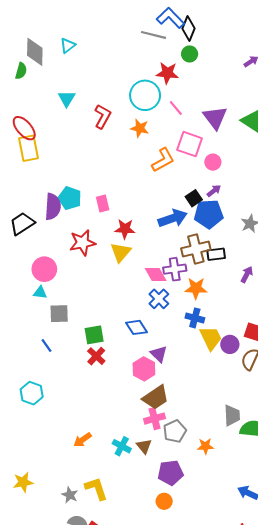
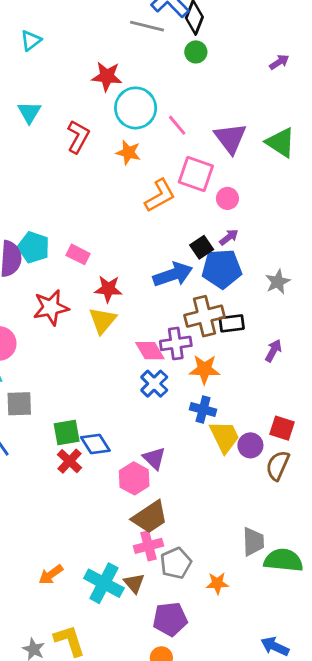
red star: (167, 73) -> (107, 76), moved
pink rectangle: (103, 203) -> (78, 254), turned -49
blue diamond: (137, 327) -> (95, 444), moved
cyan cross: (122, 446) -> (104, 583), size x1.5

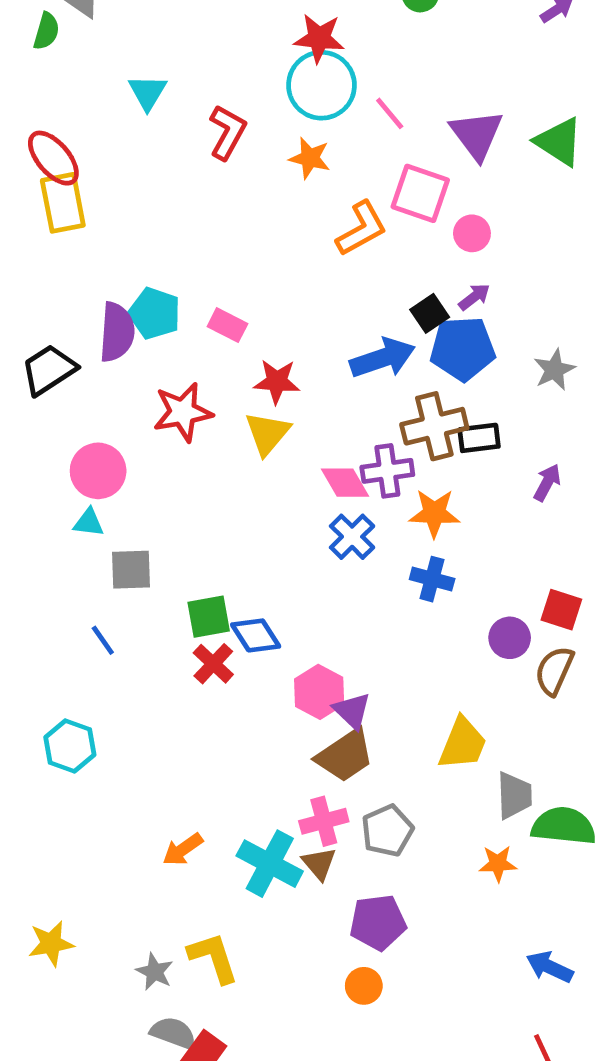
red star: (107, 76) -> (319, 38), moved
yellow trapezoid: (225, 437) -> (463, 744), moved, turned 48
purple triangle: (154, 458) -> (352, 711), moved
pink cross: (148, 546) -> (324, 821), moved
orange star: (217, 583) -> (498, 864), moved

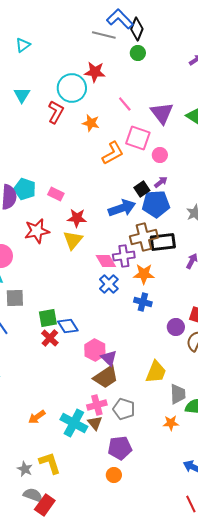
cyan circle: (321, 85) -> (72, 88), moved
black rectangle: (479, 438) -> (163, 242), size x1.4
gray pentagon: (387, 831) -> (124, 409), turned -30

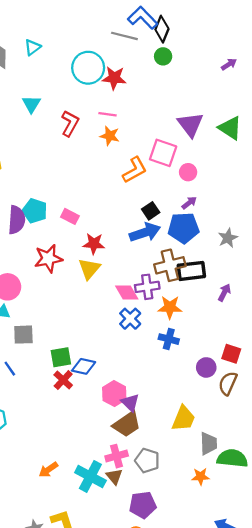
cyan circle: (72, 88) -> (88, 68), moved
pink line: (125, 104) -> (107, 114), moved, turned -42
black square: (142, 189) -> (151, 211), moved
blue diamond: (68, 326) -> (84, 366), turned -45

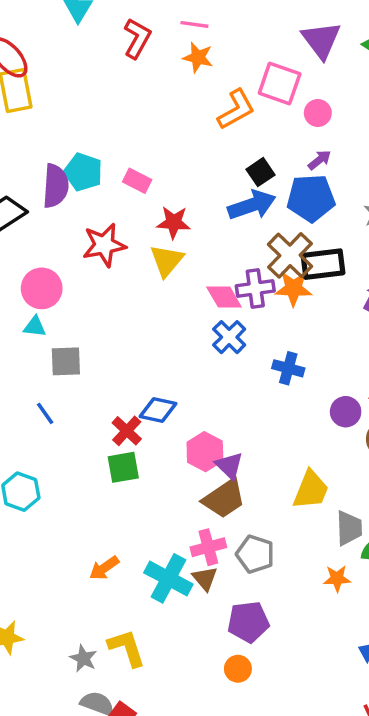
brown cross: (170, 265) -> (290, 255), turned -32
orange star: (170, 307) -> (293, 288), moved
green square: (61, 357) -> (123, 467), moved

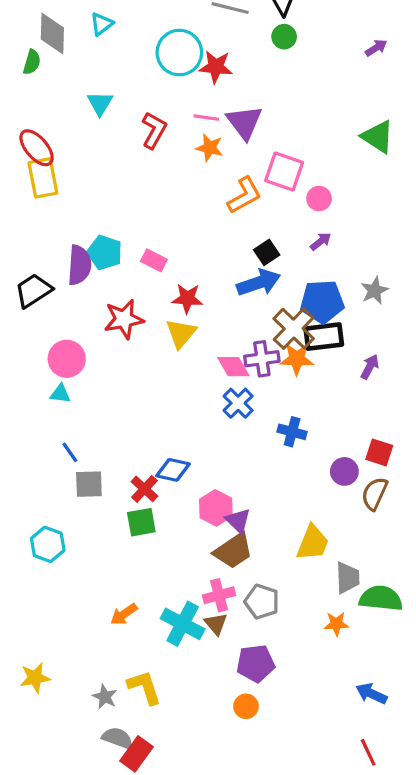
purple triangle: (321, 40) -> (244, 122), moved
blue pentagon: (311, 198) -> (322, 302), moved
gray square: (66, 361) -> (89, 484), moved
blue line: (45, 413) -> (70, 452), moved

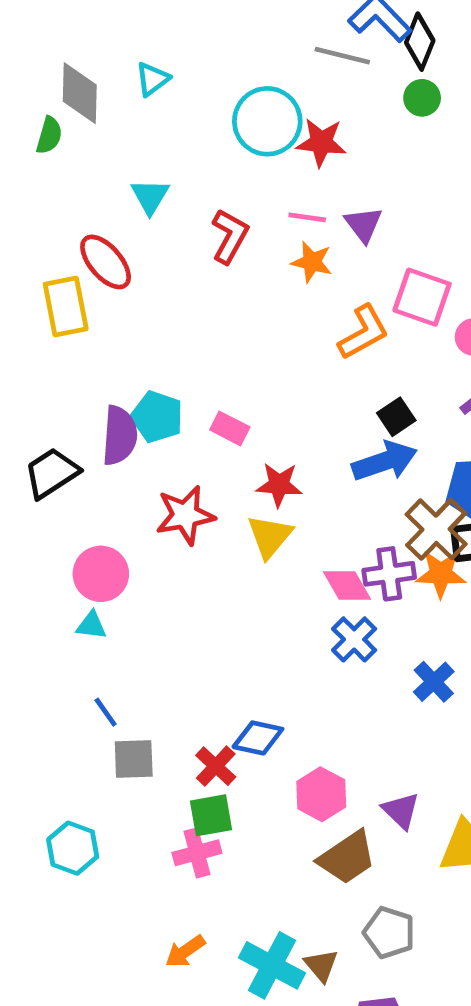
purple triangle: (244, 122) -> (363, 224), size x0.7
red ellipse: (37, 148) -> (106, 262), moved
blue cross: (292, 432) -> (434, 682), turned 32
purple triangle: (238, 521) -> (401, 811), moved
pink cross: (219, 595) -> (197, 853), moved

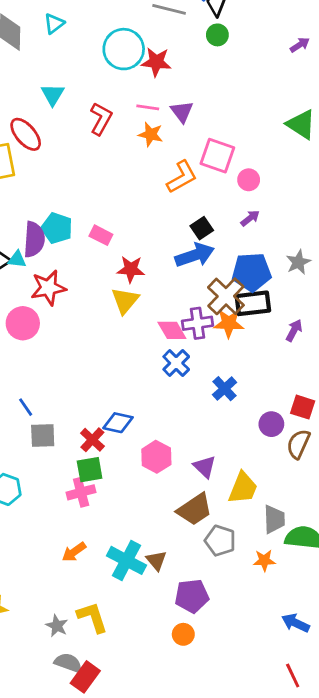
red star: (185, 515) -> (48, 288), moved
cyan triangle: (91, 625) -> (17, 259), moved
brown trapezoid: (347, 858) -> (195, 509), moved
gray pentagon: (389, 933) -> (220, 541), moved

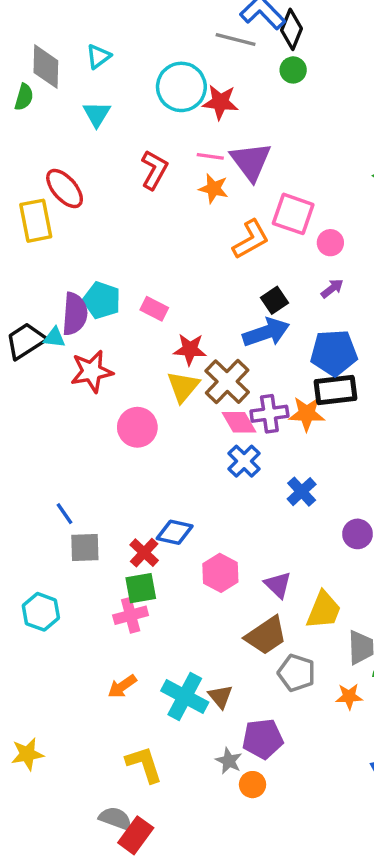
cyan triangle: (53, 95) -> (97, 114), moved
purple triangle: (182, 112) -> (251, 161), size x1.5
brown cross: (226, 296) -> (227, 382), moved
pink circle: (23, 323) -> (137, 427), moved
gray star: (57, 626) -> (229, 761), moved

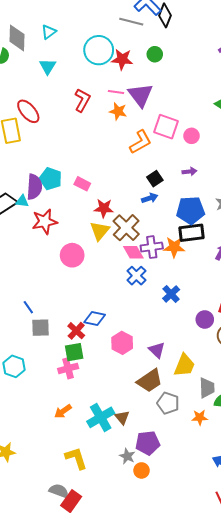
green circle: (293, 70) -> (155, 54), moved
pink circle: (330, 243) -> (192, 136), moved
purple arrow: (332, 288) -> (189, 172), turned 32
blue arrow: (266, 332) -> (150, 198), size x0.6
cyan cross: (185, 697) -> (101, 417), turned 32

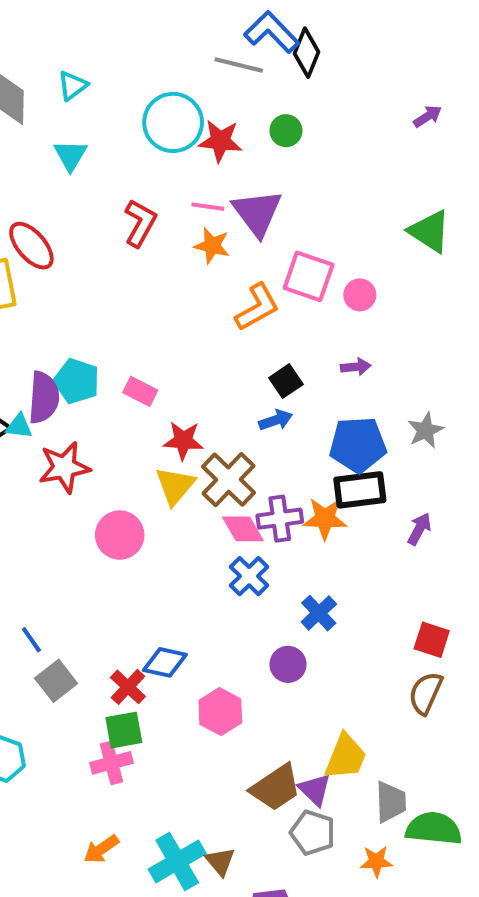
purple circle: (205, 319) -> (288, 664), moved
gray square: (41, 328) -> (56, 681), turned -36
purple triangle: (157, 350) -> (315, 790), moved

